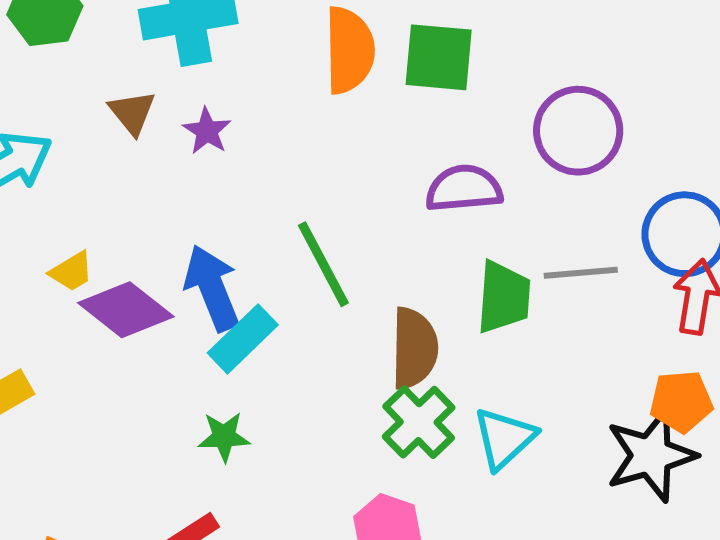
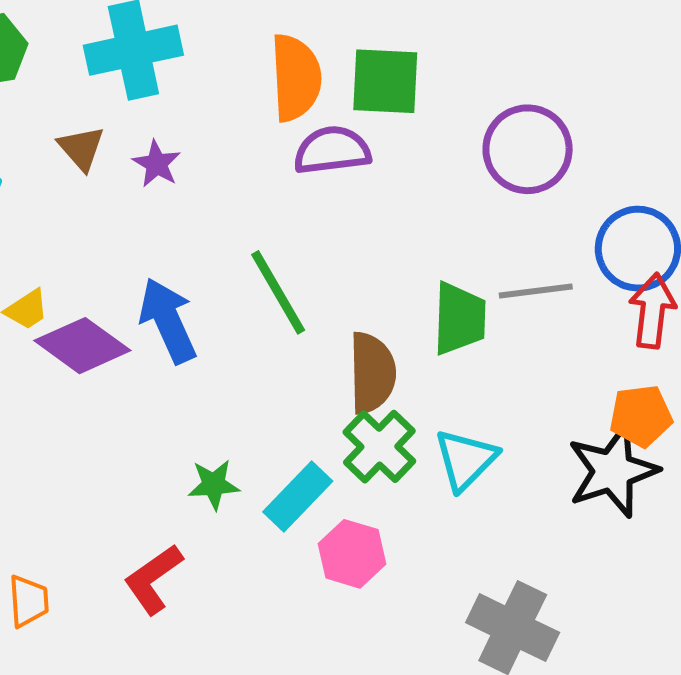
purple semicircle: (464, 189) -> (332, 150), moved
cyan rectangle: (243, 339) -> (298, 497), moved
green star: (224, 437) -> (214, 485), moved

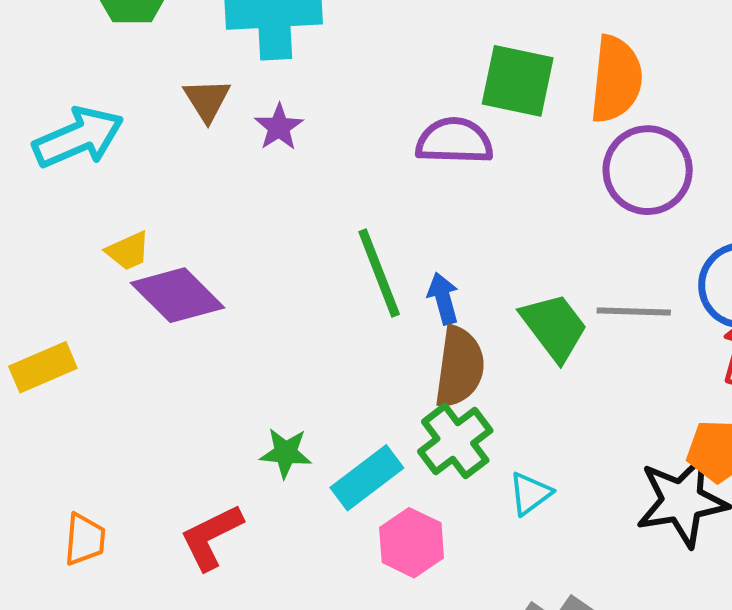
orange semicircle: (296, 78) -> (616, 79), moved
green trapezoid: (459, 319) -> (554, 327), turned -48
blue arrow: (168, 320) -> (443, 298), moved, size x0.6
cyan triangle: (466, 459) -> (530, 493), moved, size x0.7

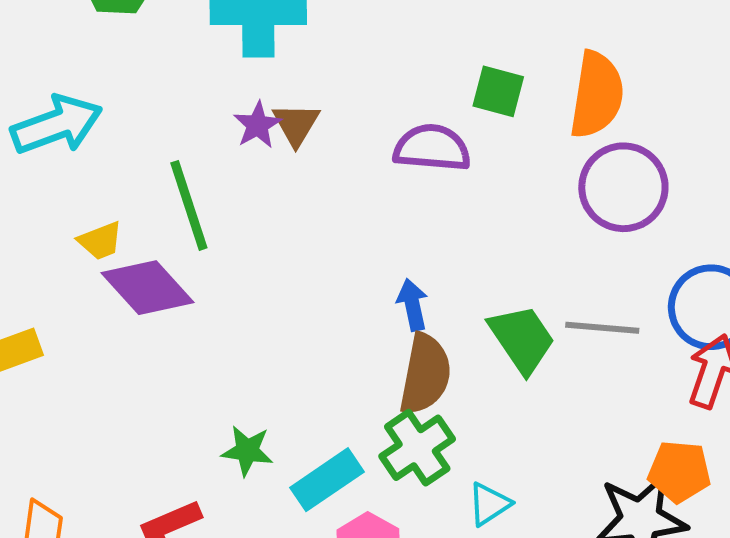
green square: (518, 81) -> (498, 91), size x0.7
brown triangle: (207, 100) -> (296, 124), moved
green line: (379, 273) -> (189, 205), moved

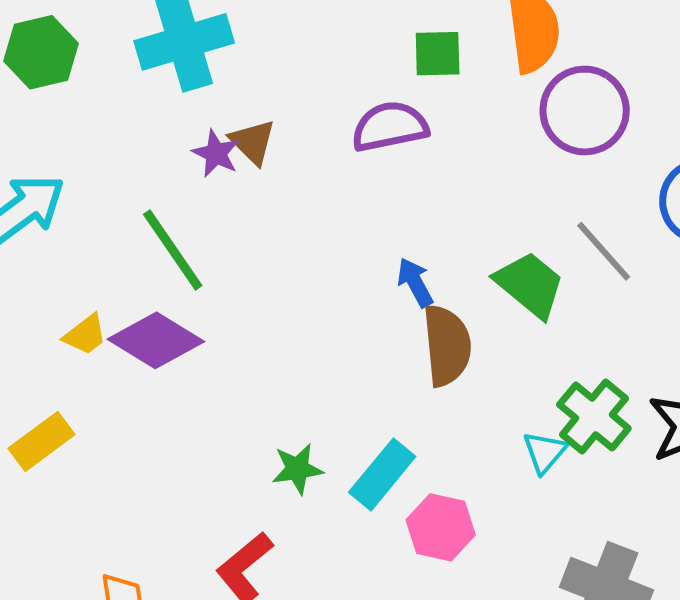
yellow trapezoid: (100, 241) -> (85, 335), moved
gray line: (602, 328) -> (604, 251), turned 60
green cross: (417, 448) -> (594, 416), moved

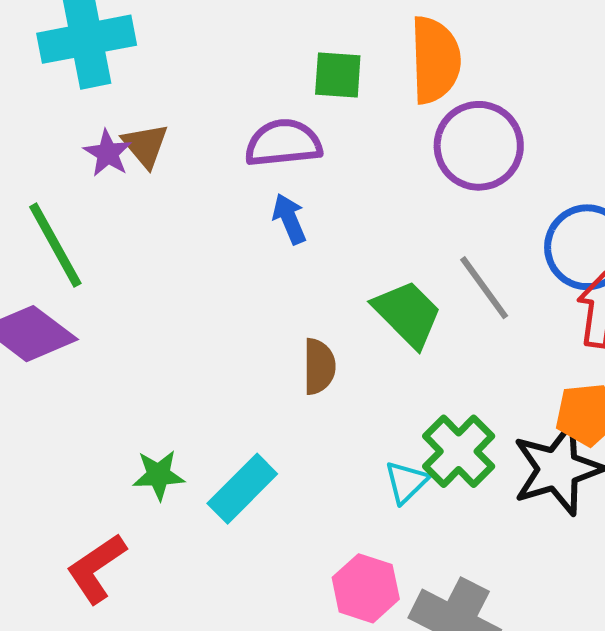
blue arrow: (415, 282) -> (289, 219), moved
brown semicircle: (447, 345) -> (319, 366), size x0.7
pink hexagon: (441, 527) -> (366, 588), moved

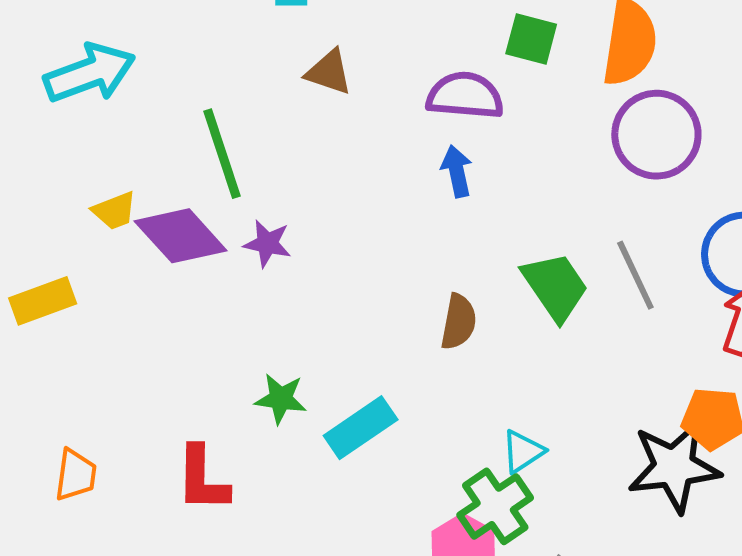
brown triangle: (145, 145) -> (329, 72), turned -42
purple star: (108, 153) -> (267, 243), moved, turned -30
green cross: (459, 451) -> (495, 506), moved
red L-shape: (96, 568) -> (202, 479), turned -66

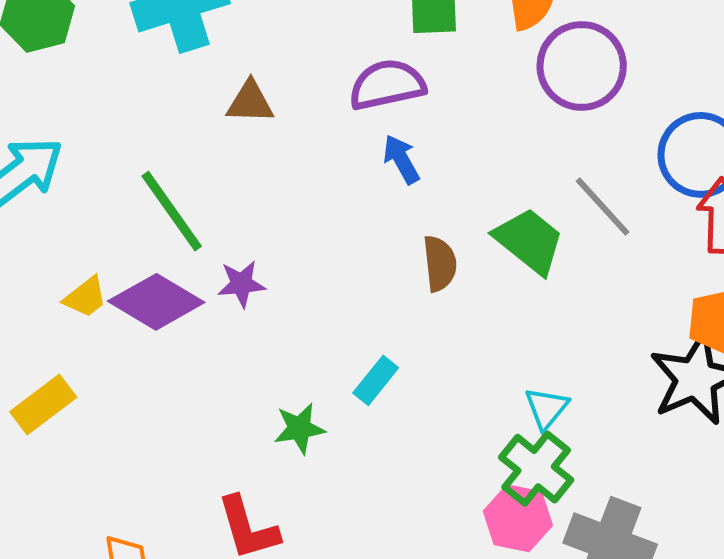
brown semicircle: (459, 322) -> (440, 264), moved
cyan rectangle: (361, 428) -> (376, 380), moved, size x0.7

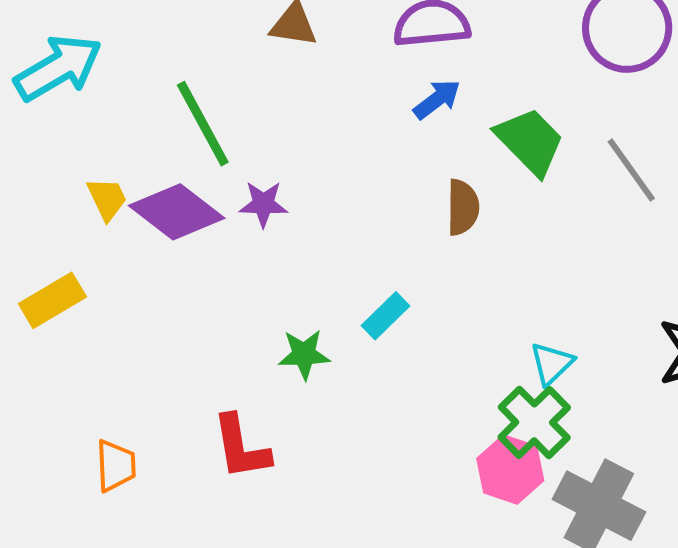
blue arrow: (401, 159) -> (437, 99), turned 75
green trapezoid: (529, 241) -> (530, 141), moved
yellow trapezoid: (85, 297) -> (107, 199), turned -84

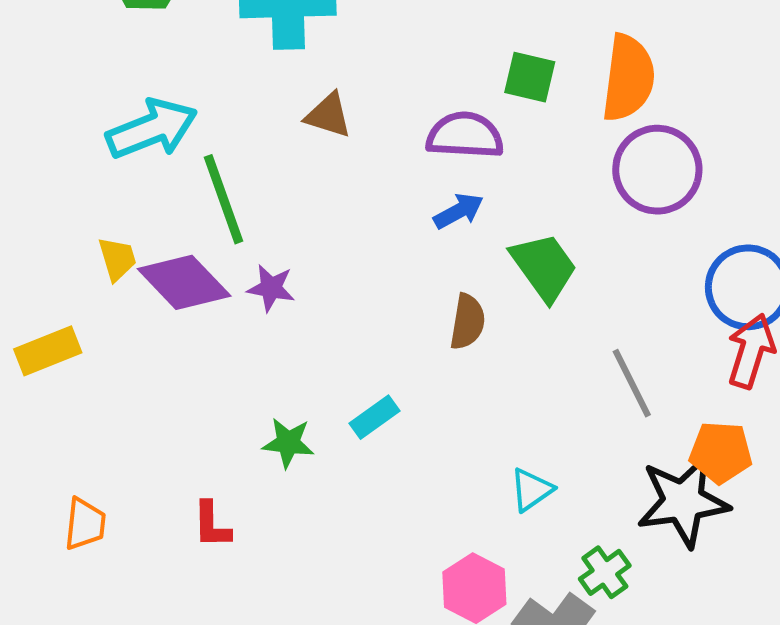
cyan arrow: (58, 68) -> (152, 129), moved
gray line: (631, 170) -> (632, 383), moved
green cross: (534, 422) -> (605, 572), moved, size x0.7
red L-shape: (241, 447) -> (212, 525), size x0.7

